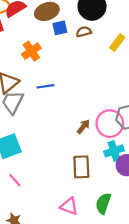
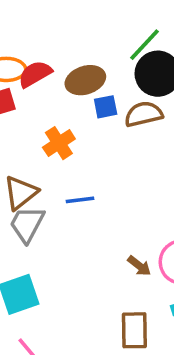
brown semicircle: (84, 32) -> (144, 114), size x1.5
brown arrow: (83, 127) -> (139, 266), turned 88

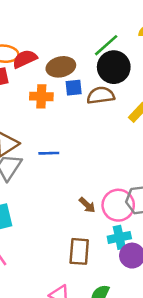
orange cross: (59, 143) -> (41, 96), moved, turned 30

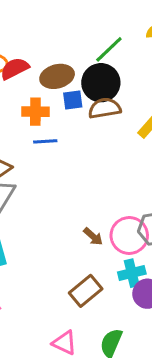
black circle: (114, 67) -> (101, 83), moved
blue line: (49, 153) -> (45, 141), moved
brown rectangle: (79, 251) -> (86, 291), turned 48

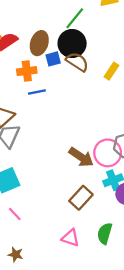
brown ellipse: (57, 76) -> (39, 43), turned -50
brown semicircle: (105, 108) -> (77, 62), turned 50
brown arrow: (93, 236) -> (81, 157), size x1.6

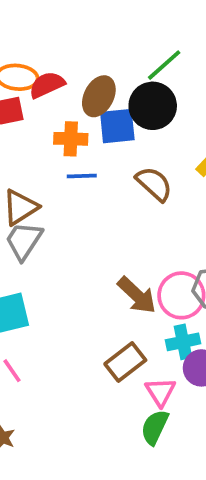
blue square: (53, 59) -> (117, 126), size x1.5
brown semicircle: (77, 62) -> (154, 184), moved
pink triangle: (70, 238) -> (160, 392), moved, turned 30

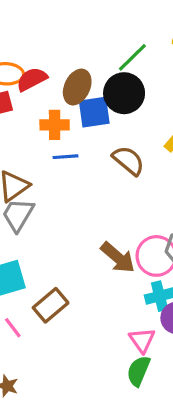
brown rectangle: (125, 362) -> (51, 305), moved

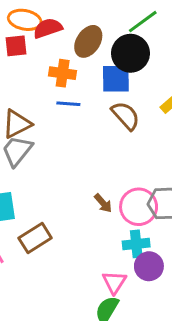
blue square: (94, 112) -> (116, 79), moved
brown arrow: (118, 258) -> (103, 203), size x0.6

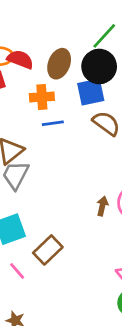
red semicircle: (48, 28) -> (20, 59), turned 52
brown arrow: (103, 203) -> (102, 206), turned -114

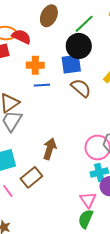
brown ellipse: (59, 64) -> (49, 16), moved
brown arrow: (102, 206) -> (50, 149), moved, size x1.5

